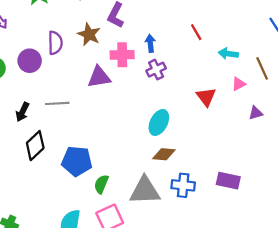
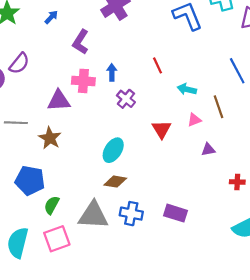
brown star: (89, 34) -> (50, 138), moved
purple semicircle: (55, 43) -> (19, 63), turned 35
purple cross: (156, 70) -> (126, 99), moved, turned -30

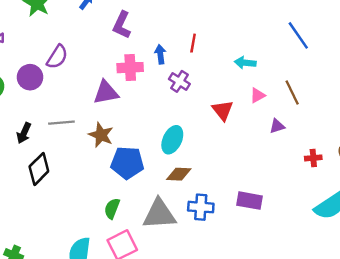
red line: (157, 65) -> (193, 43), moved, turned 42
brown line: (219, 107) -> (292, 92), moved
blue pentagon: (30, 180) -> (127, 163), moved

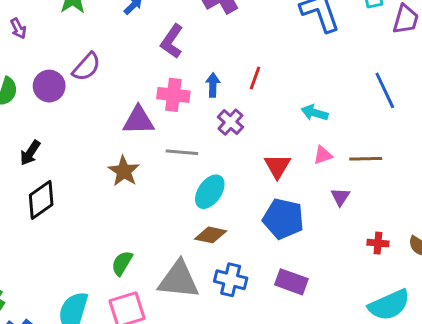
brown line: (292, 92) -> (366, 159), turned -75
gray line: (61, 123) -> (182, 152), moved
purple triangle: (277, 126) -> (340, 197), turned -49
blue pentagon: (127, 163) -> (283, 219), moved

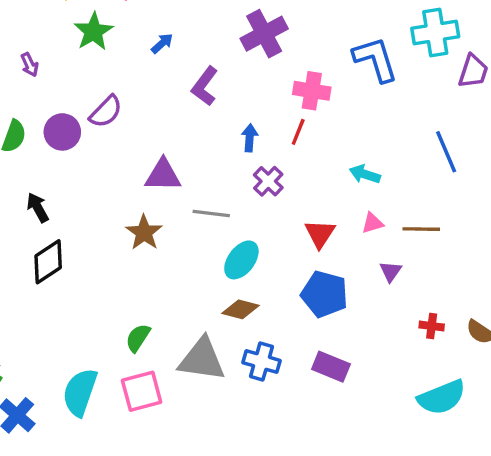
pink cross: (173, 95) -> (312, 91), moved
black arrow: (30, 153) -> (38, 208), turned 115

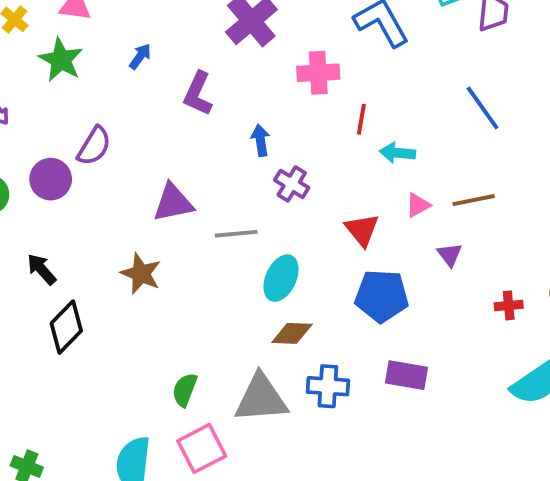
red line: (298, 132) -> (361, 119), moved
brown star: (144, 233) -> (141, 274), moved

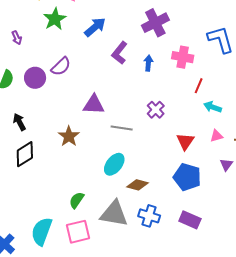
blue arrow: (140, 56) -> (95, 27), size x1.6
blue arrow: (260, 140) -> (148, 63), moved
cyan ellipse: (281, 278) -> (114, 164), moved

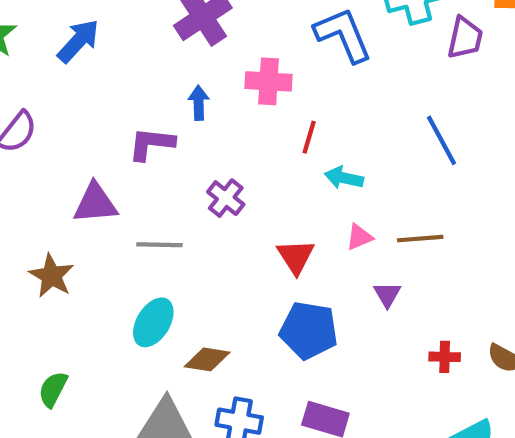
purple L-shape: (120, 53) -> (151, 144), moved, turned 65
green semicircle: (77, 200) -> (53, 389), moved

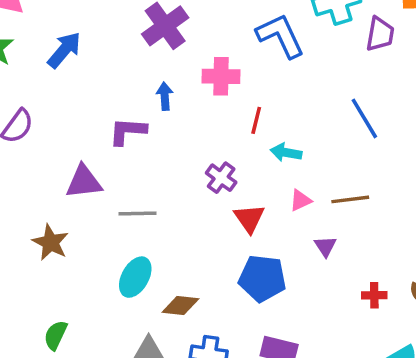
purple cross: (226, 198) -> (221, 178), moved

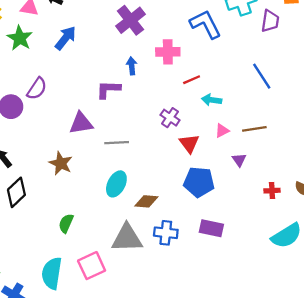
red line: (256, 120) -> (192, 80), turned 54

